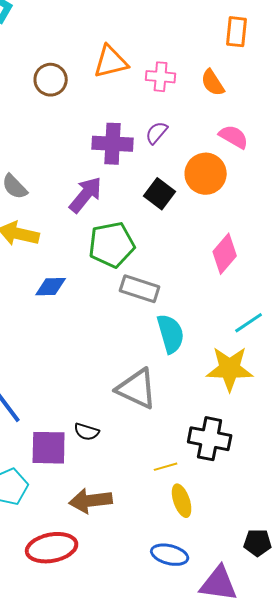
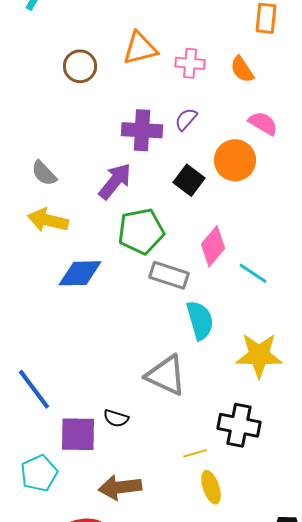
pink diamond: (225, 254) -> (213, 246), moved
blue diamond: (51, 287) -> (80, 273), size x1.4
cyan line: (249, 323) -> (253, 273), moved, turned 68

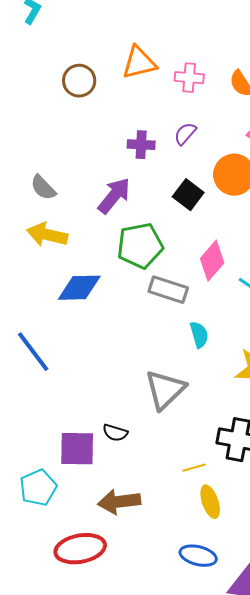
purple cross: (142, 130) -> (141, 145), size x0.7
cyan semicircle: (200, 320) -> (199, 335), size x0.7
gray triangle: (166, 375) -> (165, 390), turned 51
blue line: (34, 389) -> (33, 352), moved

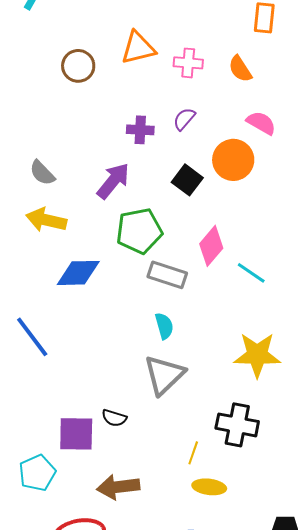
cyan semicircle: (199, 335) -> (164, 326), moved
yellow line: (194, 468) -> (193, 453), turned -55
yellow ellipse: (210, 502) -> (209, 487), turned -64

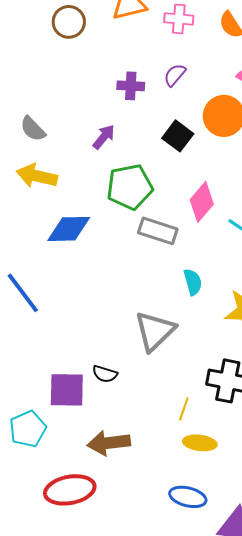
purple arrow: (113, 181) -> (104, 137), size x0.7
cyan semicircle: (164, 326) -> (193, 282), moved

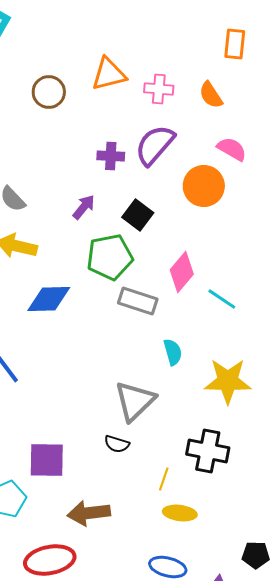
purple semicircle: (175, 75) -> (155, 145), size x1.8
black square: (178, 136) -> (138, 215), moved
black semicircle: (105, 374) -> (117, 444), moved

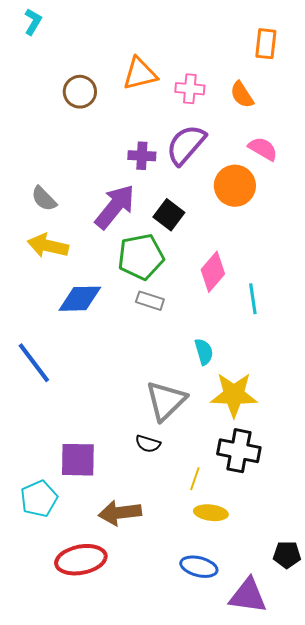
purple arrow: (84, 207) -> (115, 207), size x1.8
cyan line: (222, 299) -> (253, 299), turned 48
gray rectangle: (138, 301) -> (150, 301), moved, size x0.7
yellow star: (228, 381) -> (234, 395), moved

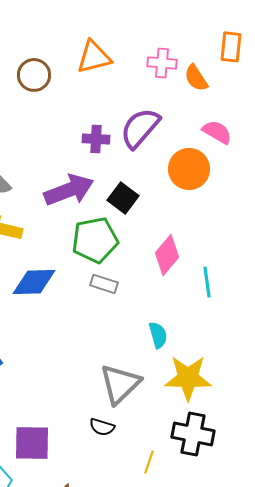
orange rectangle: (266, 44) -> (231, 47), moved
pink cross: (190, 89) -> (162, 63), moved
purple arrow: (115, 207) -> (69, 190), turned 30

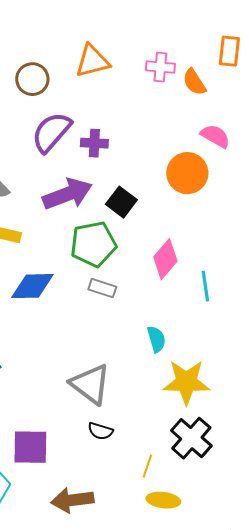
purple semicircle: (140, 128) -> (51, 132), moved
gray triangle: (120, 384) -> (90, 384), moved, turned -39
black cross: (193, 434) -> (191, 438), turned 30

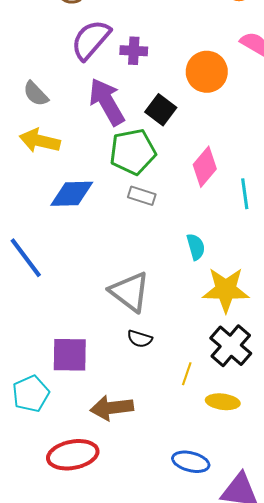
orange circle: (187, 173) -> (207, 72), moved
purple arrow: (67, 194) -> (107, 102), turned -99
yellow ellipse: (163, 500) -> (223, 402), moved

